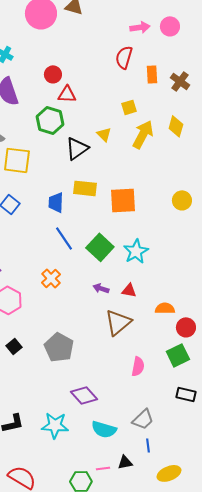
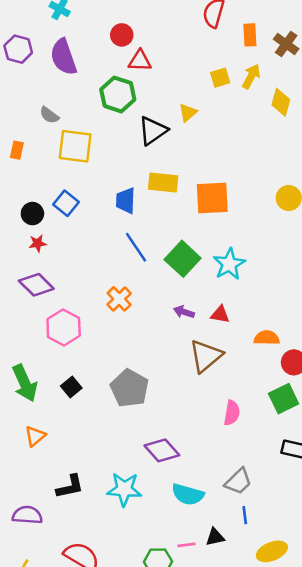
yellow triangle: (104, 134) -> (188, 113), turned 35
yellow arrow: (143, 134) -> (251, 76), moved, size x0.7

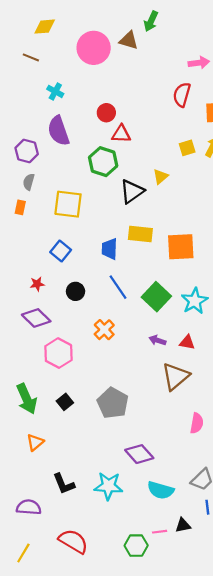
purple hexagon: (18, 49) -> (27, 151), moved
gray semicircle: (49, 115) -> (29, 182), moved, turned 70
black circle: (32, 214) -> (76, 291), moved
black L-shape: (70, 487) -> (64, 484), turned 80

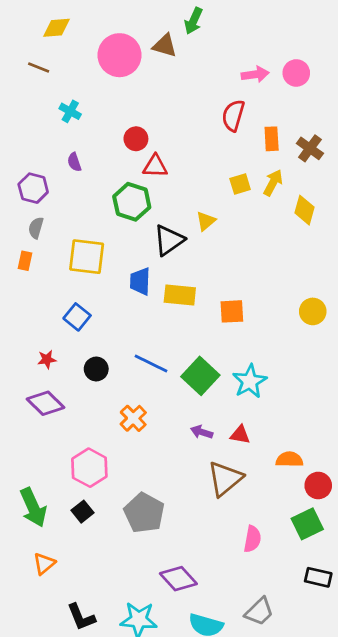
purple semicircle: (58, 131) -> (74, 162), size x0.5
orange square: (181, 247) -> (232, 311), size x0.7
blue trapezoid: (110, 249) -> (140, 281), moved
blue line: (118, 287) -> (151, 364), turned -30
pink hexagon: (58, 353) -> (89, 468), moved

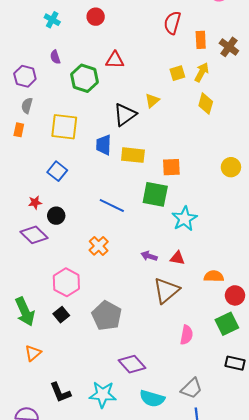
red circle: (136, 139) -> (96, 17), moved
green hexagon: (132, 202) -> (84, 78), moved
yellow diamond: (305, 210) -> (206, 104), moved
black circle: (96, 369) -> (56, 216), moved
green square: (200, 376) -> (155, 194), moved, turned -32

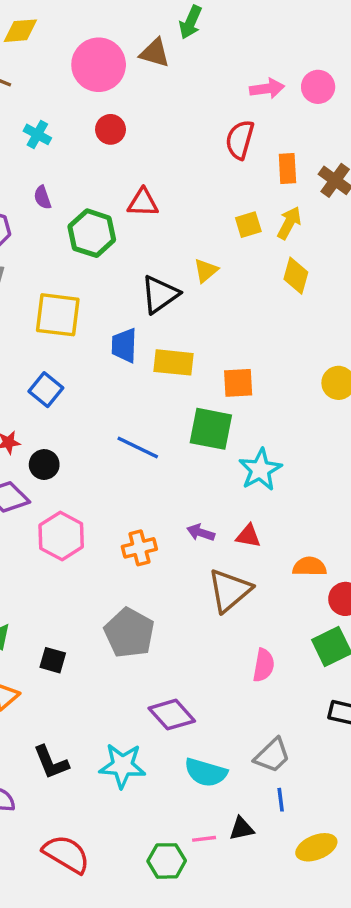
orange cross: (99, 246) -> (139, 548), moved, turned 30
pink hexagon: (66, 282) -> (61, 536), moved
black square: (61, 315) -> (53, 660), moved, turned -35

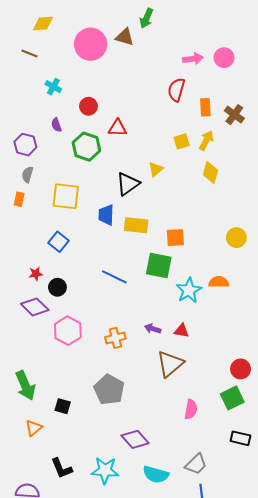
red circle: (111, 129) -> (88, 106), moved
orange semicircle: (310, 567) -> (219, 282), moved

